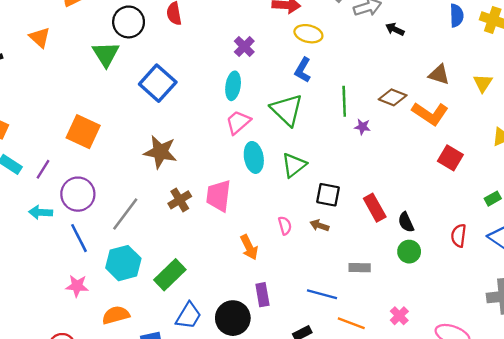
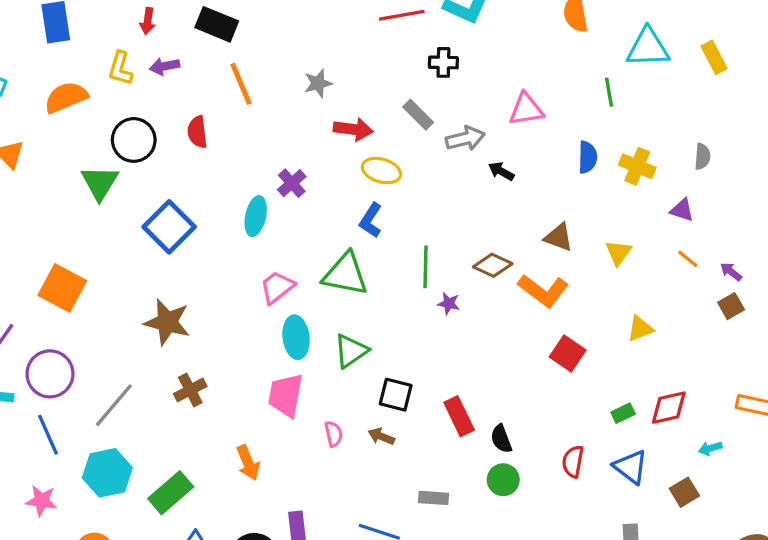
cyan ellipse: (233, 86) -> (256, 216), moved
green triangle: (287, 110) -> (345, 274), turned -36
pink trapezoid: (219, 196) -> (286, 395), moved
orange arrow: (249, 247) -> (248, 463), moved

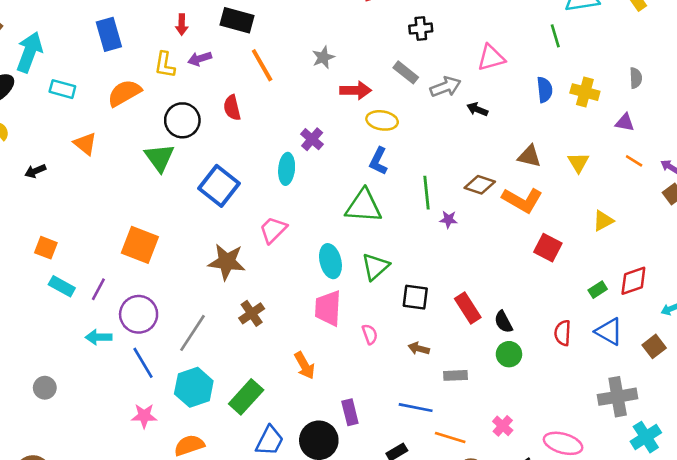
pink trapezoid: (277, 287) -> (273, 230), moved
brown arrow: (381, 436) -> (419, 348), moved

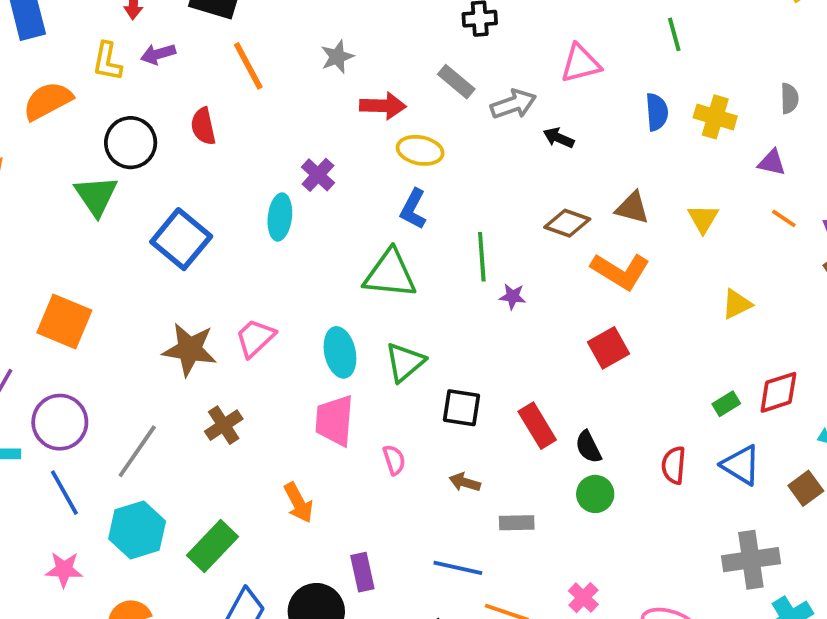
brown diamond: (480, 185) -> (567, 223), moved
pink trapezoid: (273, 230) -> (255, 338), moved
red square: (548, 248) -> (608, 348), moved, turned 32

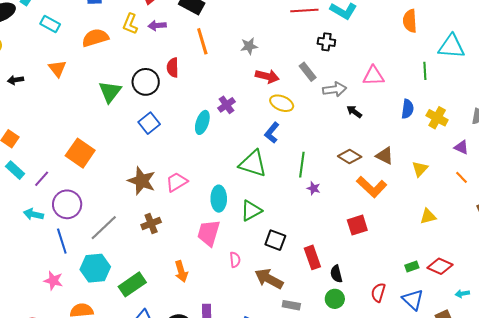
black circle: (131, 143) -> (146, 82), moved
blue square: (181, 239) -> (149, 123), size x0.7
red diamond: (778, 392) -> (440, 266), turned 30
brown arrow: (465, 482) -> (269, 279), size x1.8

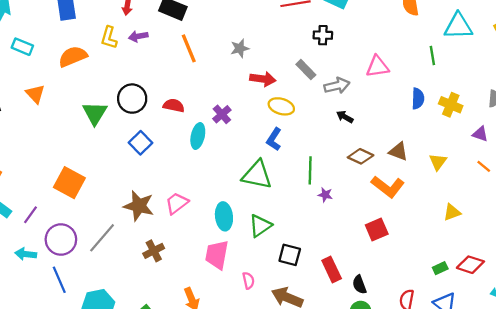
red semicircle: (173, 68) -> (174, 105), moved, turned 108
black arrow: (354, 112) -> (345, 117), moved
gray line: (104, 228) -> (102, 238), moved

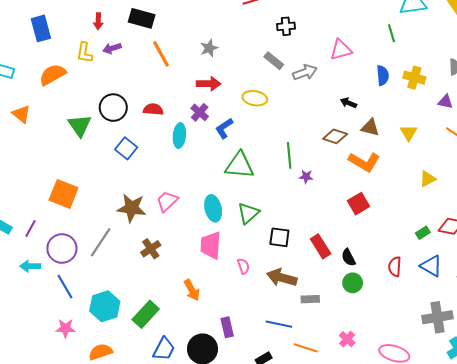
red arrow: (263, 79) -> (209, 84), moved
black arrow: (345, 117) -> (348, 103), moved
blue L-shape: (274, 139) -> (224, 128), moved, turned 30

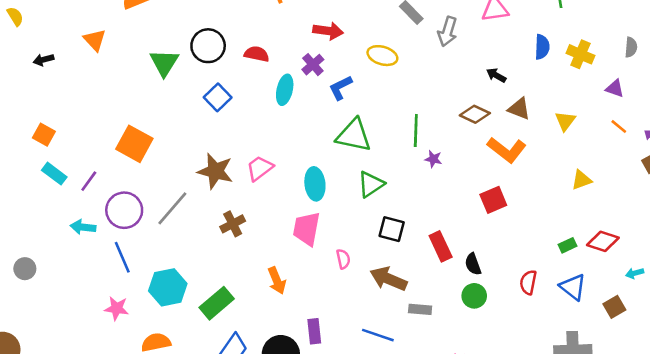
gray arrow: (305, 72) -> (448, 31), turned 120
green triangle: (248, 213) -> (371, 184), moved

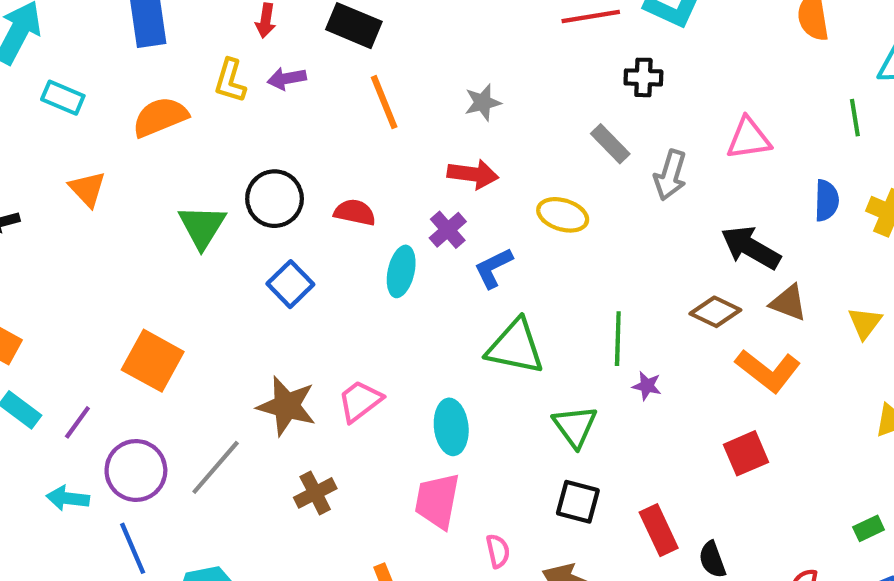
black arrow: (496, 75) -> (751, 247), size x1.8
green triangle: (371, 184) -> (575, 426), moved, turned -32

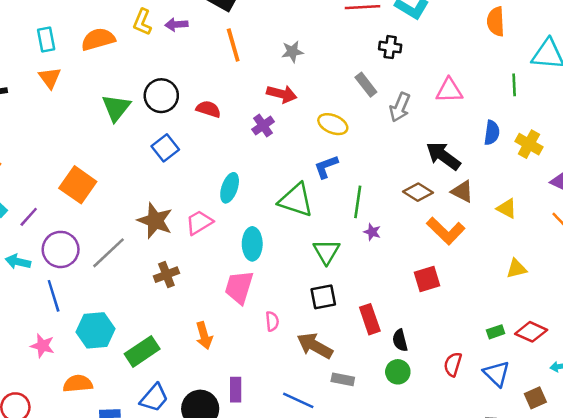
cyan rectangle: (63, 98) -> (46, 39), moved, turned 50
blue L-shape: (493, 268) -> (326, 167), moved
cyan ellipse: (401, 271) -> (230, 188), moved
yellow triangle: (865, 323) -> (507, 208), turned -45
black square: (578, 502) -> (323, 297), turned -32

